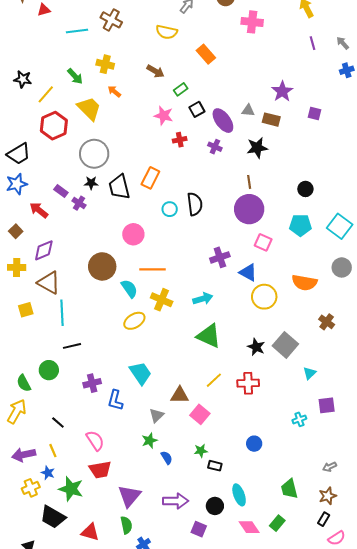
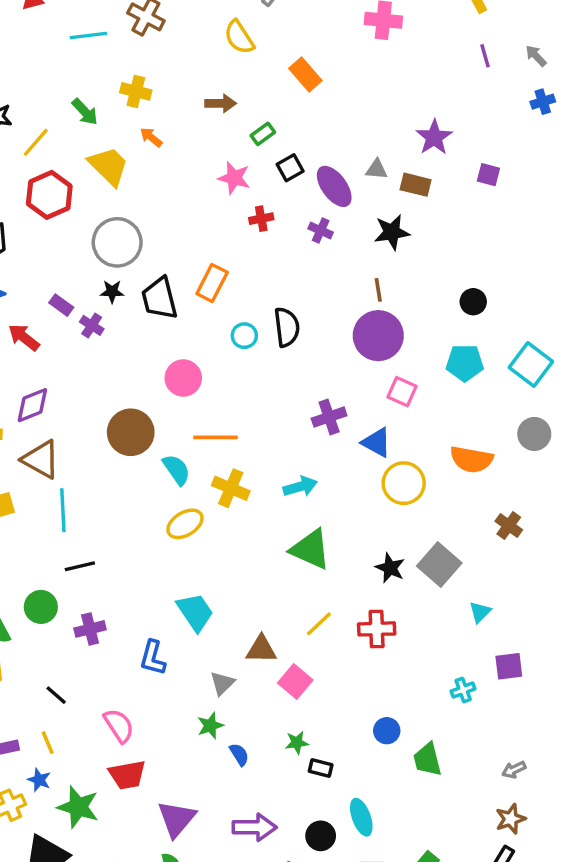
yellow semicircle: (167, 32) -> (239, 37), turned 45
brown arrow: (156, 71) -> (221, 103), turned -30
purple cross: (92, 383) -> (90, 629), moved
green trapezoid: (289, 489) -> (427, 760), moved

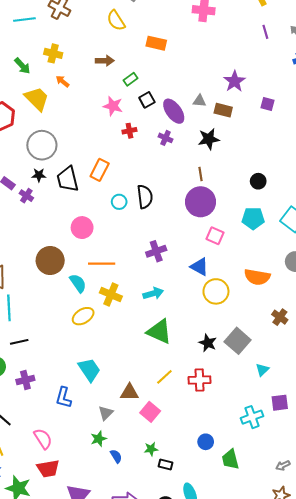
orange rectangle: (305, 75) -> (156, 43), turned -36
purple cross: (329, 417) -> (156, 251), moved
cyan cross: (463, 690) -> (252, 417), size x1.5

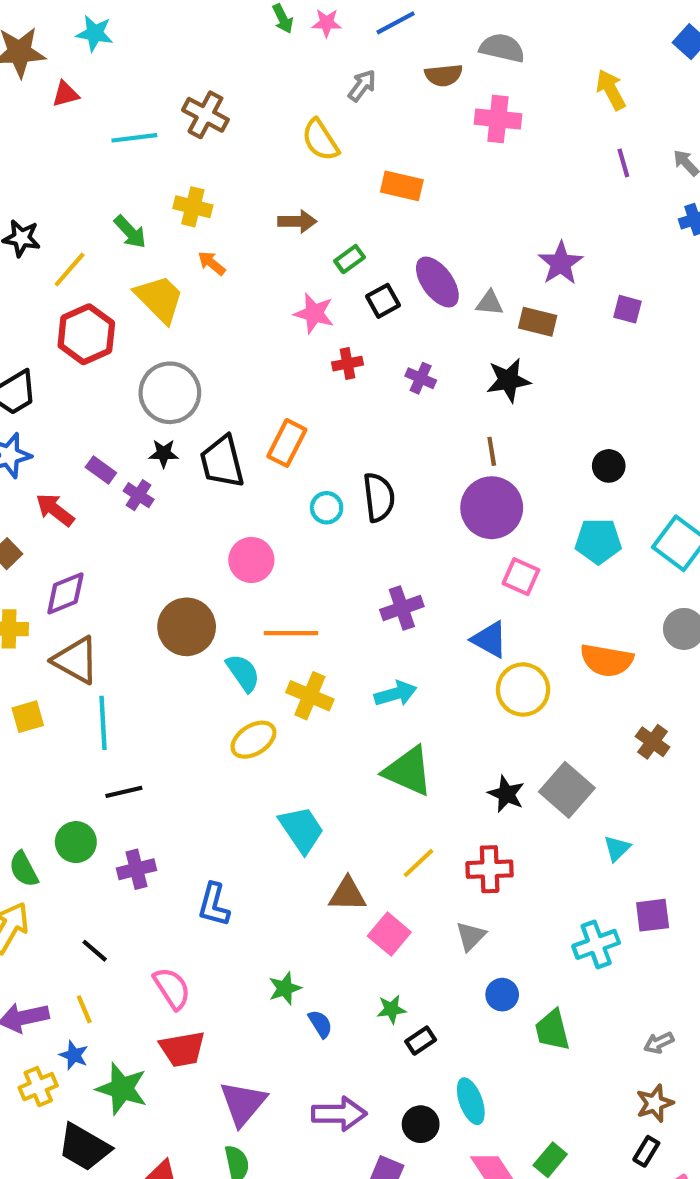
purple ellipse: (174, 111) -> (437, 282), moved
cyan trapezoid: (89, 370) -> (302, 830), moved
gray triangle: (106, 413) -> (471, 936), moved
black rectangle: (165, 464) -> (421, 1041), turned -48

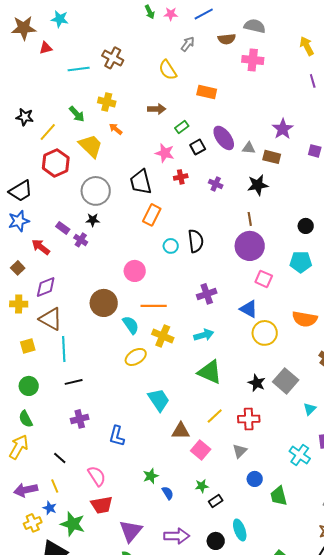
black trapezoid: (222, 462) -> (141, 182), moved
green circle: (76, 842) -> (29, 386), moved
cyan cross: (596, 944) -> (300, 455), turned -35

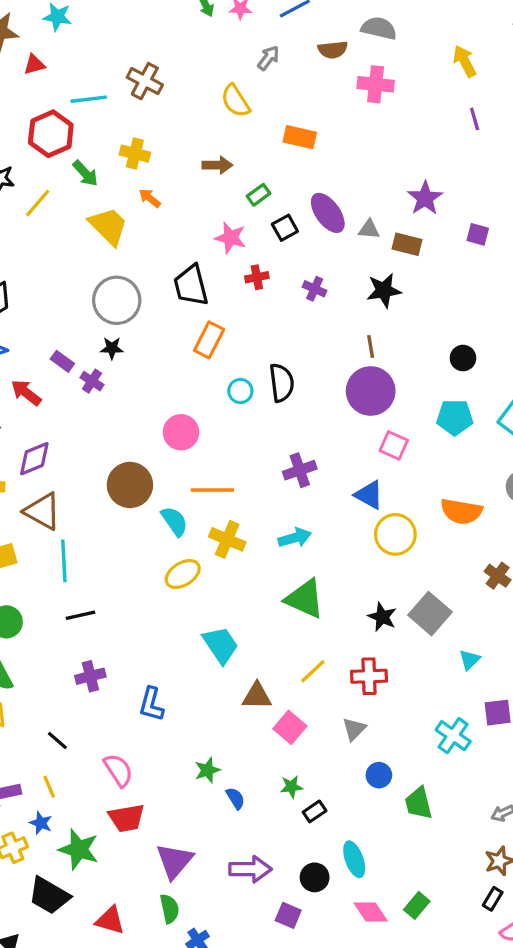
red hexagon: (56, 163) -> (51, 134), moved

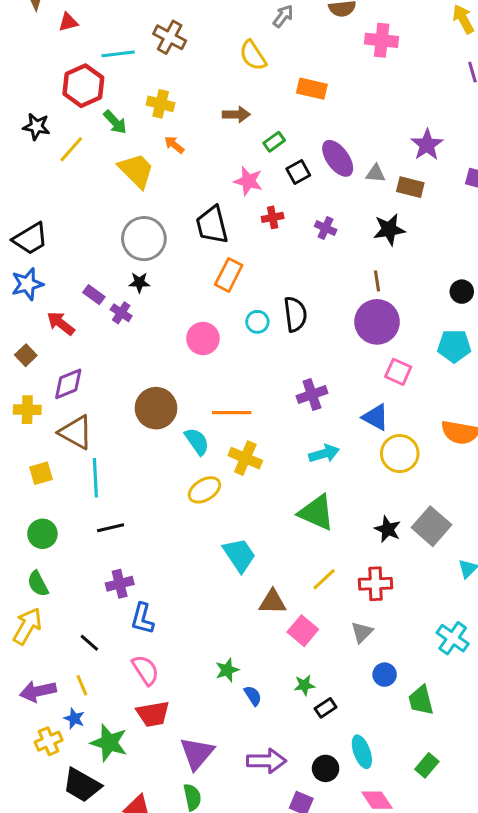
pink circle: (181, 432) -> (203, 339), moved
cyan arrow: (295, 538) -> (324, 454), moved
blue L-shape: (151, 704) -> (142, 619), moved
green rectangle: (417, 905) -> (427, 765), moved

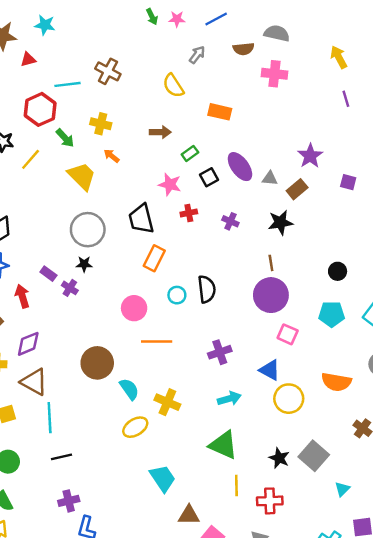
brown rectangle: (410, 187) -> (297, 189), turned -54
red arrow: (61, 323) -> (22, 296), turned 35
orange line: (232, 413) -> (157, 341), moved
yellow line: (324, 579) -> (236, 485), moved, turned -48

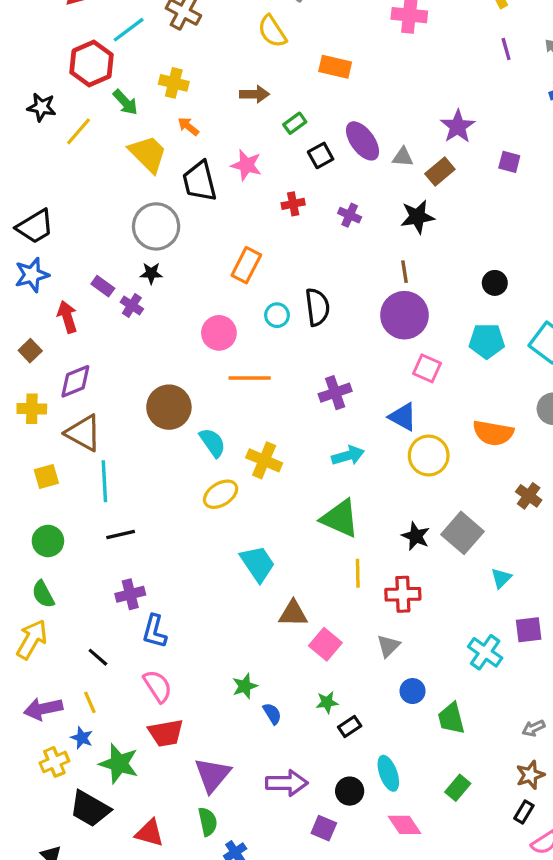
cyan line: (67, 84) -> (129, 30), turned -30
pink star: (170, 184) -> (246, 165), moved
black trapezoid: (141, 219) -> (200, 181), moved

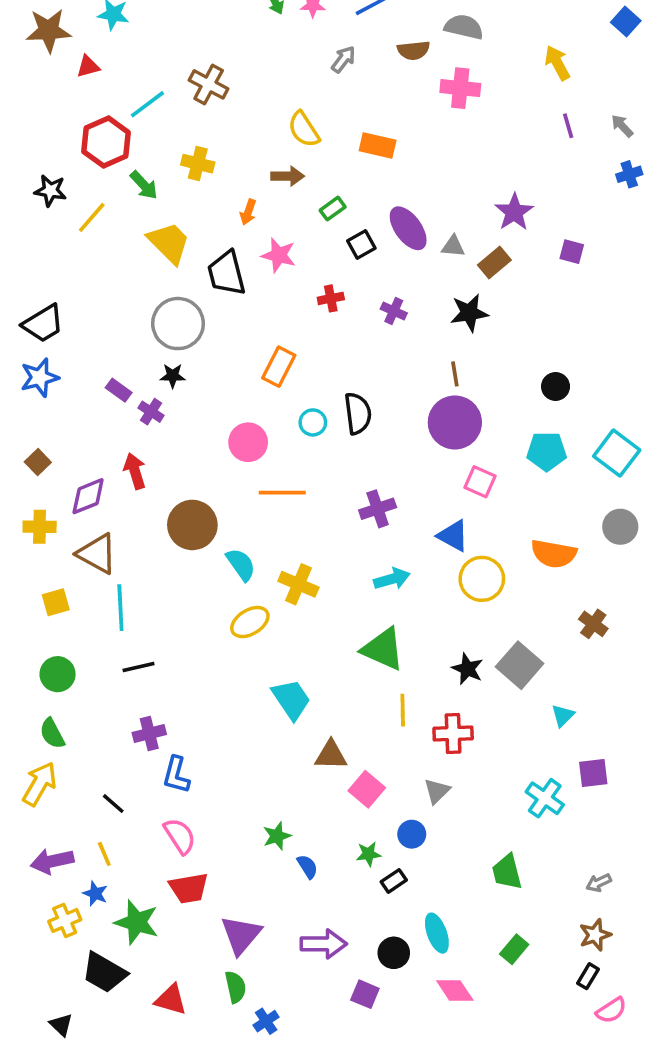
yellow semicircle: (272, 31) -> (304, 129), moved
orange arrow: (188, 126) -> (248, 212), moved, turned -110
red arrow: (67, 317) -> (135, 471), moved
blue circle: (413, 691) -> (412, 834), moved

